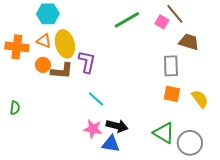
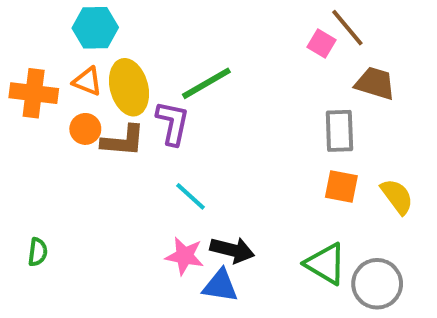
green line: (127, 20) -> (206, 83), moved
green semicircle: (15, 108) -> (38, 252), moved

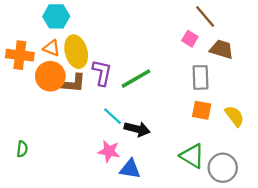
pink square: (322, 44) -> (190, 39), moved
green line: (206, 83) -> (136, 79), moved
orange circle: (85, 129) -> (50, 76), size x1.6
black arrow: (232, 250) -> (137, 129), moved

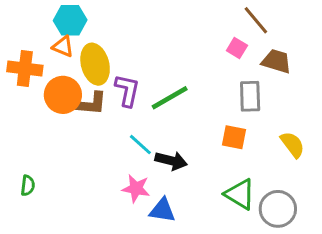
orange triangle: (51, 48) -> (63, 47), moved
orange square: (202, 110) -> (234, 137), moved

